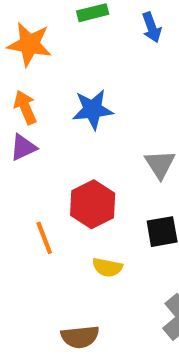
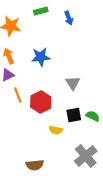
orange line: (44, 238) -> (18, 95), moved
yellow semicircle: (107, 267) -> (56, 130), moved

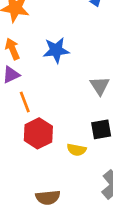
red hexagon: (41, 102) -> (38, 133), moved

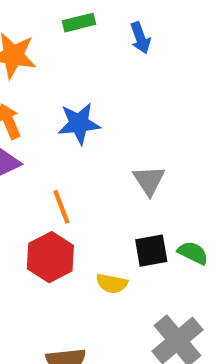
orange line: (25, 102) -> (61, 207), moved

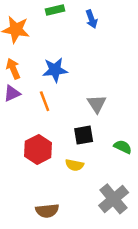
orange line: (61, 207) -> (45, 101), moved
black square: (151, 251) -> (84, 135), moved

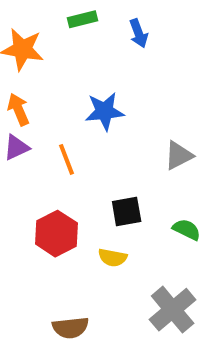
blue star: (55, 70) -> (105, 111), moved
gray triangle: (97, 104) -> (179, 155), moved, turned 36

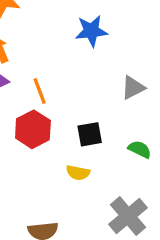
blue star: (105, 111) -> (91, 31), moved
red hexagon: (56, 234) -> (33, 129), moved

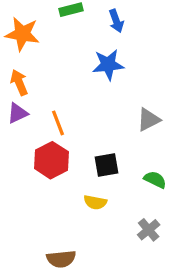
gray cross: (128, 216) -> (149, 230), moved, size x0.6

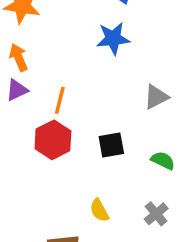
orange line: (58, 123) -> (60, 100), turned 35
yellow semicircle: (95, 202) -> (99, 210), moved, turned 50

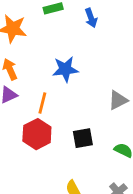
blue star: (113, 38) -> (65, 69), moved

